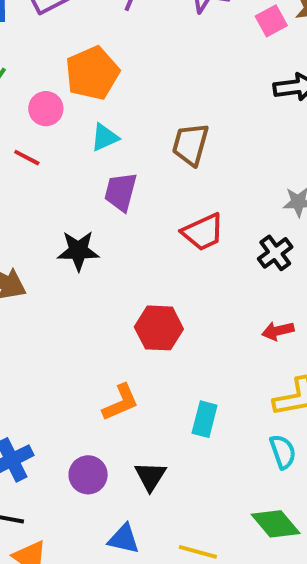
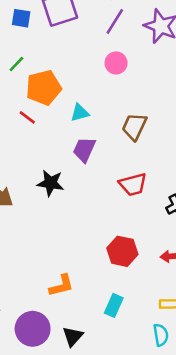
orange pentagon: (92, 73) -> (44, 88), moved
pink circle: (46, 109) -> (116, 63), moved
red hexagon: (159, 328) -> (122, 251), moved
purple circle: (88, 475) -> (33, 329), size x1.4

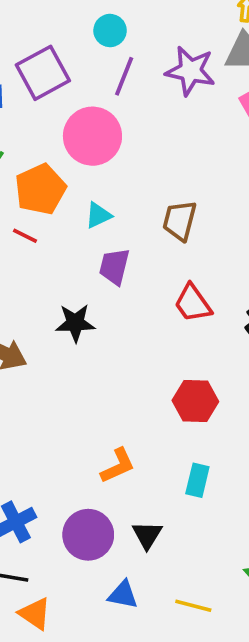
pink circle: (116, 63) -> (92, 136), moved, size x1.8
red trapezoid: (133, 184) -> (193, 303), turned 80

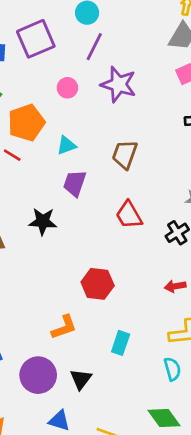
purple star: (190, 71) -> (119, 84), moved
pink circle: (92, 136) -> (67, 88), size x0.5
red hexagon: (195, 401) -> (98, 284), moved

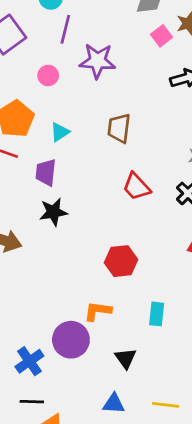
purple trapezoid: (75, 183) -> (46, 172), moved
orange L-shape: (64, 327) -> (98, 311), turned -140
purple circle: (38, 375) -> (71, 340), moved

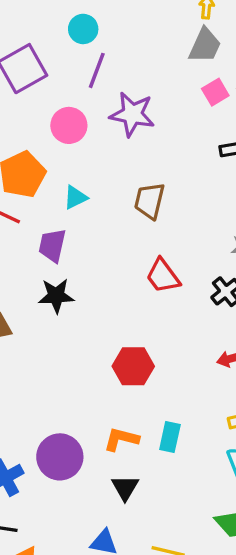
pink circle: (48, 75) -> (69, 125), size x1.4
orange L-shape: (98, 311) -> (121, 439), moved

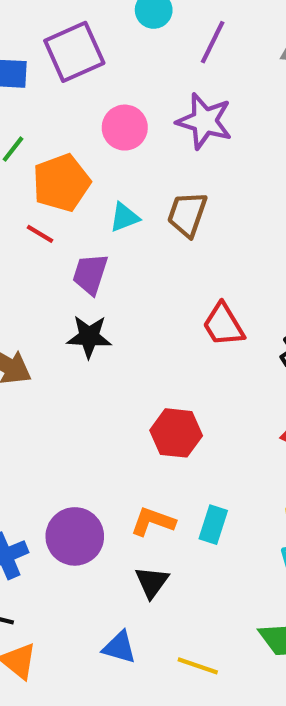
purple line: (97, 70) -> (213, 42), moved
brown trapezoid: (149, 201) -> (187, 214), moved

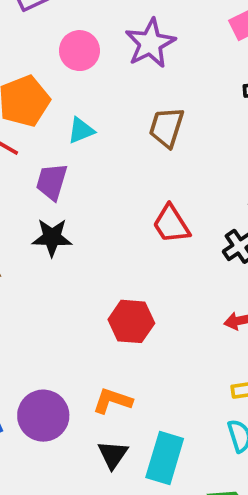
purple star: (204, 121) -> (150, 43), turned 30
brown trapezoid: (187, 214) -> (167, 127), moved
cyan rectangle: (213, 525) -> (165, 458), moved, size x1.5

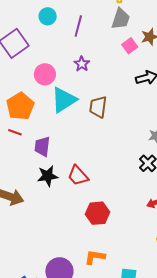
purple star: (150, 43) -> (82, 64), size x0.6
cyan triangle: (81, 130) -> (64, 100), moved, size x1.8
red trapezoid: (171, 224) -> (78, 176), moved

